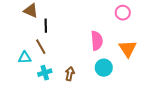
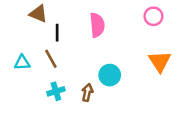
pink semicircle: (97, 41) -> (97, 25), moved
cyan triangle: (25, 58) -> (22, 63), moved
cyan circle: (104, 68) -> (110, 75), moved

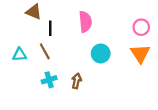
pink circle: (153, 16) -> (141, 27), moved
cyan circle: (110, 75) -> (101, 53), moved

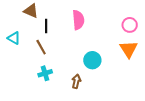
cyan circle: (101, 53) -> (92, 60), moved
cyan triangle: (20, 55) -> (14, 38), moved, turned 32
brown arrow: (77, 81) -> (76, 81), moved

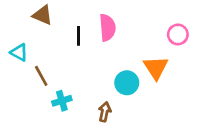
black line: (46, 26) -> (78, 36), moved
brown line: (41, 47) -> (41, 76), moved
orange triangle: (129, 49) -> (156, 68), moved

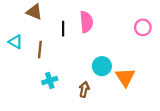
orange triangle: (156, 68) -> (125, 77), moved
brown line: (41, 76) -> (40, 50), moved, turned 35

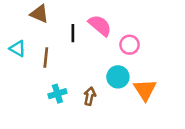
pink semicircle: (86, 22) -> (100, 25), turned -45
pink circle: (143, 27) -> (130, 45), moved
brown arrow: (84, 89) -> (90, 96), moved

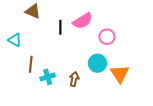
pink semicircle: (100, 25) -> (83, 21), turned 108
brown line: (46, 58) -> (31, 64), moved

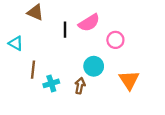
cyan circle: (97, 63) -> (94, 66), moved

